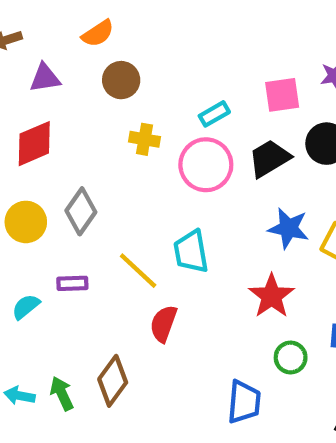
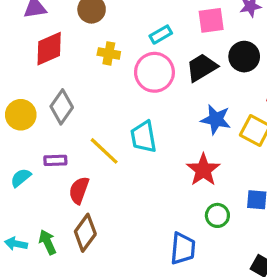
red diamond: (34, 144) -> (49, 49), moved
red semicircle: (163, 324) -> (79, 190), moved

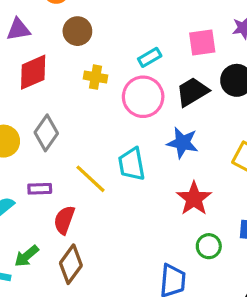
blue star: (216, 119) -> (183, 143), moved
green arrow: (48, 242) -> (27, 256), moved, turned -105

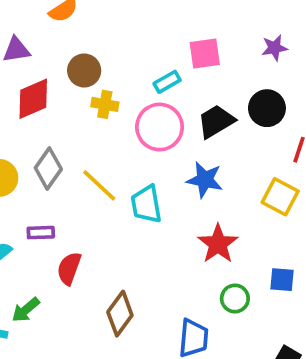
brown circle: (77, 31) -> (84, 70), moved
pink square: (202, 43) -> (205, 54), moved
yellow line: (91, 179) -> (99, 185), moved
brown diamond: (71, 264) -> (120, 314), moved

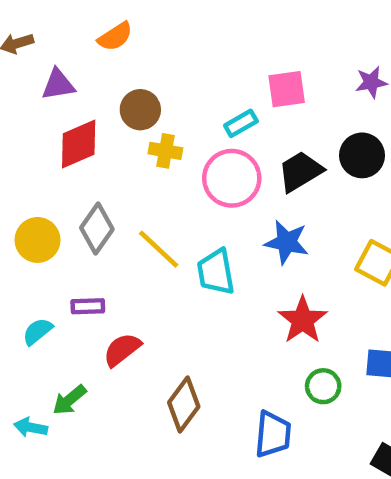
red semicircle: (69, 268) -> (122, 350), turned 32

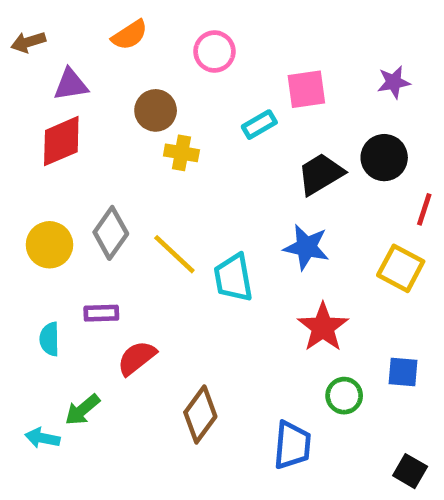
red diamond: (79, 144) -> (61, 141), moved
pink circle: (232, 178) -> (214, 51), moved, size x0.7
cyan semicircle: (37, 331) -> (49, 339), turned -52

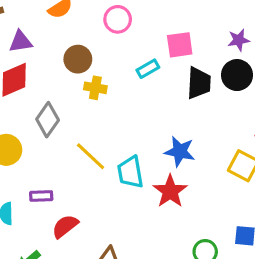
black circle: (384, 158) -> (237, 75), moved
black trapezoid: (321, 174) -> (199, 83), moved, turned 124
gray diamond: (111, 233) -> (48, 120), moved
red star: (323, 327) -> (170, 191), moved

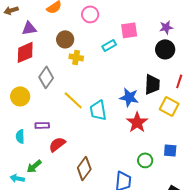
black trapezoid: (199, 83) -> (152, 84), moved
red star: (170, 191) -> (137, 122), moved

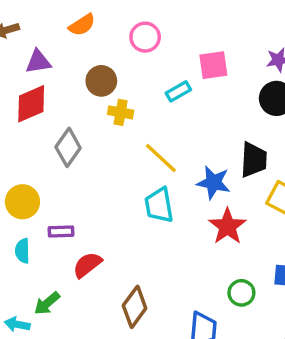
yellow circle: (20, 96) -> (22, 202), moved
yellow line: (73, 100) -> (161, 158), moved

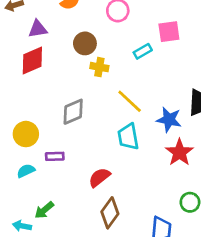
gray diamond: (68, 147) -> (73, 112), moved, turned 32
cyan semicircle: (22, 251) -> (26, 171), turned 66
red semicircle: (87, 265) -> (99, 177), moved

